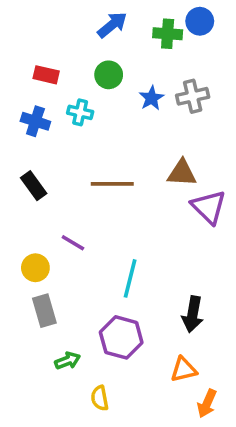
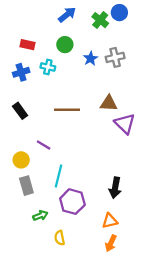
green cross: (168, 34) -> (100, 20), turned 35
blue cross: (35, 121) -> (21, 72), turned -35
cyan line: (130, 278) -> (59, 176), moved
orange arrow: (207, 404) -> (111, 243), moved

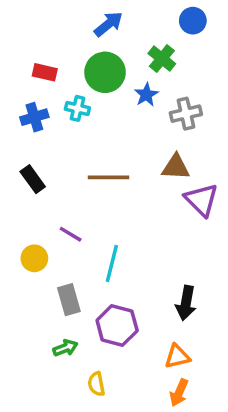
green cross: (100, 20) -> (162, 59), moved
green circle: (65, 45) -> (105, 72), size x1.5
gray cross: (115, 57) -> (186, 114), moved
cyan line: (59, 176) -> (112, 263), moved
gray rectangle: (26, 186) -> (69, 300), moved

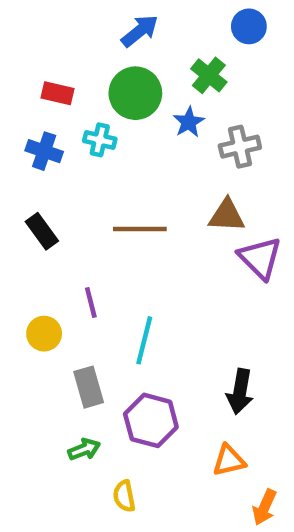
blue cross: (34, 117) -> (44, 151), turned 36
purple line: (71, 234) -> (91, 302), turned 45
orange arrow: (179, 393) -> (264, 507), moved

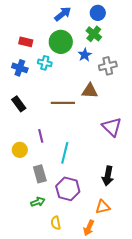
blue circle: (249, 26) -> (98, 13), moved
brown triangle: (227, 216) -> (90, 91), moved
purple triangle: (260, 258) -> (112, 127), moved
orange arrow: (264, 507) -> (89, 228), moved

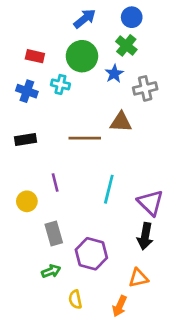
black rectangle: (19, 104) -> (26, 139), turned -63
purple triangle: (112, 127) -> (151, 203), moved
cyan line: (65, 153) -> (109, 189), moved

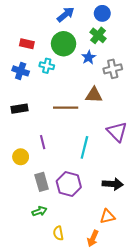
purple triangle: (151, 203) -> (117, 132), moved
black arrow: (145, 236) -> (113, 184), turned -96
purple hexagon: (91, 254) -> (69, 184), moved

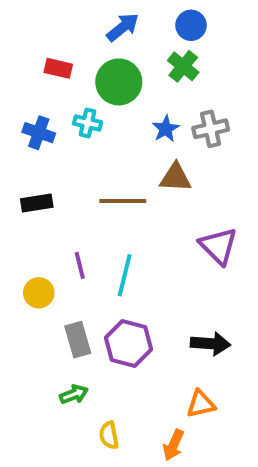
red rectangle: (27, 44) -> (58, 68), moved
blue star: (89, 57) -> (166, 129), moved
cyan line: (84, 147) -> (125, 275), moved

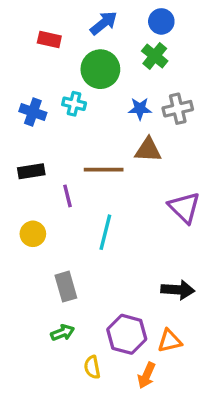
red rectangle: (58, 68) -> (49, 40), moved
blue star: (166, 129) -> (140, 109), turned 30
purple line: (80, 265) -> (67, 196), moved
yellow circle: (39, 293) -> (33, 234), moved
purple hexagon: (129, 344) -> (127, 334), moved

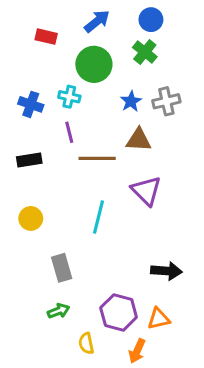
blue star: (140, 109) -> (131, 101), turned -30
purple line: (67, 196) -> (69, 132), moved
purple triangle: (184, 207) -> (146, 191), moved

